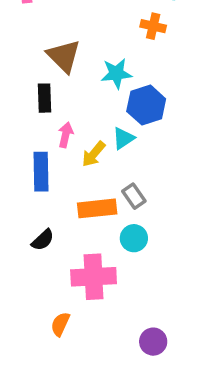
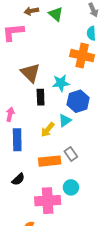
orange cross: (153, 26) -> (82, 56), size x1.6
black rectangle: (45, 98) -> (41, 97), moved
pink arrow: (66, 135) -> (10, 114), moved
cyan circle: (134, 238) -> (71, 187), moved

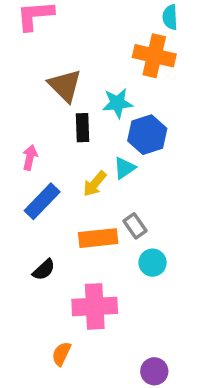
blue rectangle: (17, 140) -> (42, 201), turned 45
cyan circle: (71, 187) -> (153, 263), moved

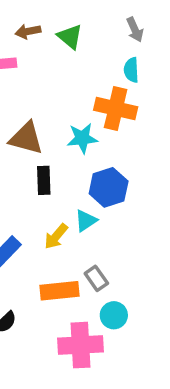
brown triangle: (65, 86) -> (26, 138), turned -30
cyan star: (117, 103) -> (82, 138), moved
pink cross: (95, 306) -> (81, 345), moved

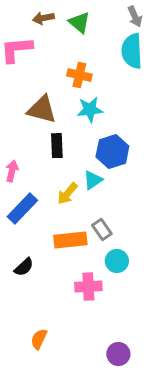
cyan semicircle: (131, 70) -> (132, 51), size x1.6
orange cross: (116, 109) -> (79, 75), moved, size x0.7
pink cross: (81, 345) -> (88, 287), size x0.7

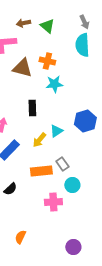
brown triangle: (42, 110) -> (22, 68), moved
blue hexagon: (112, 152) -> (85, 121), moved

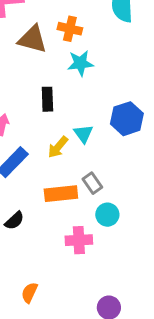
cyan triangle: (56, 131) -> (83, 134), turned -32

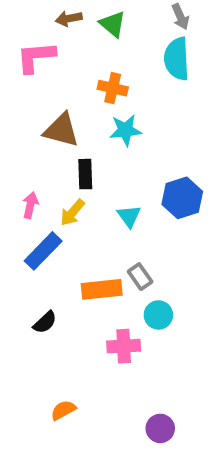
brown triangle: (32, 39) -> (61, 130), moved
yellow arrow: (58, 147) -> (72, 213), moved
orange semicircle: (29, 293) -> (63, 410), turned 36

